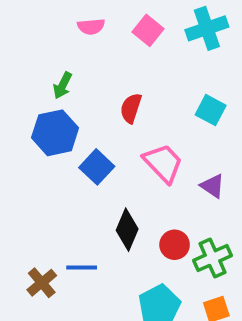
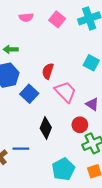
green arrow: (63, 85) -> (11, 49), turned 64
red semicircle: (131, 108) -> (48, 71), moved
red circle: (175, 245) -> (80, 125), moved

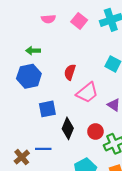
pink trapezoid: (65, 92) -> (87, 93), turned 95
blue square: (29, 94) -> (47, 109), moved, turned 36
red circle: (80, 125) -> (95, 132), moved

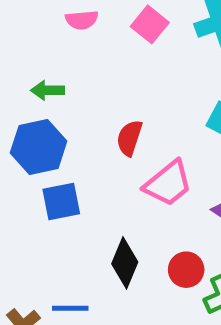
blue square: (47, 109) -> (61, 202), moved

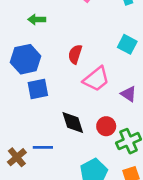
green arrow: (48, 90) -> (37, 19), moved
black diamond: (125, 263) -> (73, 122), turned -40

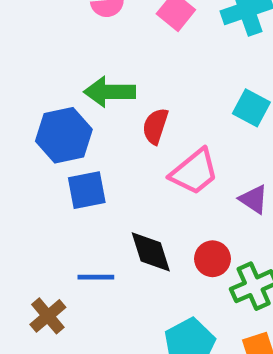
green arrow: (37, 19) -> (110, 92), moved, size x1.5
blue line: (43, 147) -> (96, 277), moved

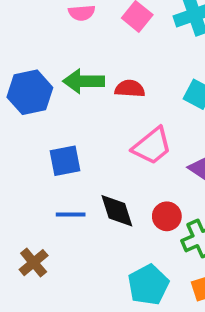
red semicircle: (155, 126) -> (130, 89), moved, turned 76
blue hexagon: (64, 135) -> (30, 92), moved
blue line: (96, 277) -> (71, 214), moved

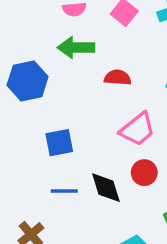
green arrow: (84, 81) -> (76, 48), moved
red circle: (167, 216) -> (144, 173), moved

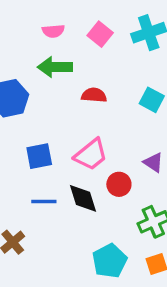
pink trapezoid: (138, 129) -> (91, 155), moved

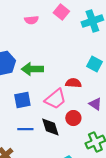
pink square: (100, 34) -> (61, 12), moved
green arrow: (55, 67) -> (32, 69), moved
red semicircle: (94, 95) -> (73, 83), moved

